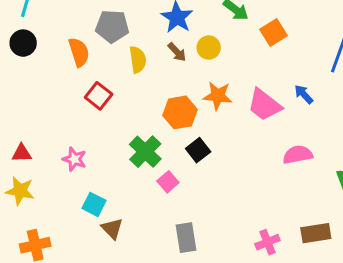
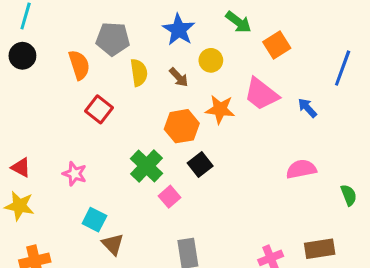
brown arrow: (177, 52) -> (179, 77), moved
pink trapezoid: (264, 105) -> (261, 94), moved
red triangle: (22, 153) -> (21, 168), turned 30

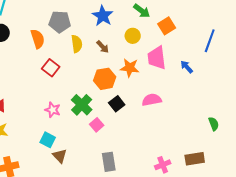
yellow circle: (211, 60) -> (133, 36), moved
pink trapezoid: (261, 94) -> (157, 58), turned 45
pink semicircle: (301, 169) -> (152, 100), moved
pink star: (75, 174) -> (53, 110), moved

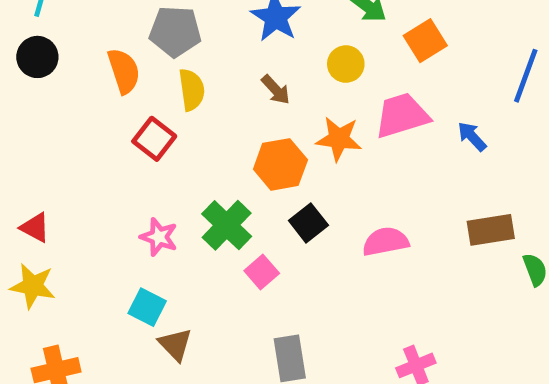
yellow semicircle: (77, 44) -> (192, 90), moved
pink trapezoid: (157, 58) -> (402, 115), turned 80
pink semicircle: (152, 100) -> (386, 242), moved
brown rectangle: (195, 159) -> (491, 230), moved

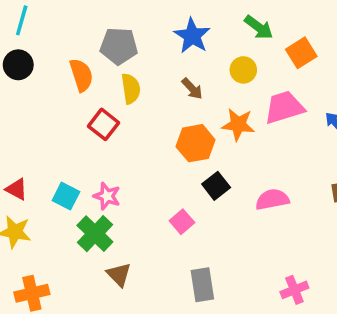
green cross: (227, 225) -> (95, 234), moved
cyan square: (147, 307) -> (66, 196), moved

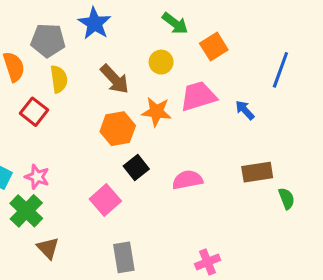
blue star: (192, 36) -> (94, 23), moved
brown arrow: (192, 89) -> (115, 79), size x1.5
pink square: (182, 222) -> (105, 200), size x1.4

